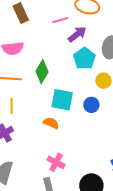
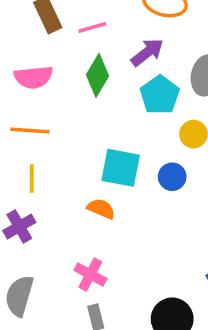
pink line: (60, 20) -> (92, 27), moved
green diamond: (42, 72) -> (98, 75), moved
pink cross: (56, 162) -> (90, 274), moved

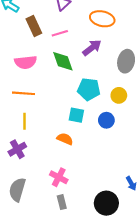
green diamond: (98, 75) -> (63, 61), turned -50
cyan pentagon: (160, 95) -> (89, 89), moved, turned -30
cyan square: (121, 168) -> (76, 115), size x0.7

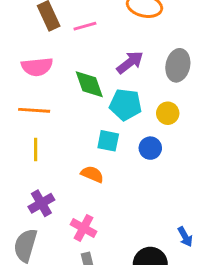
purple arrow: (92, 48) -> (130, 62), moved
green diamond: (63, 61) -> (89, 84), moved
purple cross: (17, 149) -> (41, 203), moved

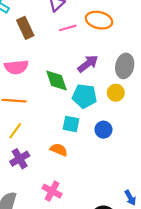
pink line: (85, 26) -> (68, 28), moved
yellow circle: (168, 113) -> (116, 93), moved
yellow line: (36, 150) -> (15, 131), turned 36
purple cross: (41, 203) -> (20, 159), moved

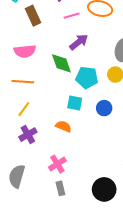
purple arrow: (88, 64) -> (79, 42), moved
pink cross: (52, 191) -> (57, 164), turned 30

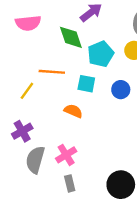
cyan pentagon: (87, 78) -> (101, 54), turned -30
orange line: (23, 82) -> (52, 72), moved
purple cross: (28, 135) -> (22, 131), moved
gray semicircle: (17, 176) -> (35, 160), moved

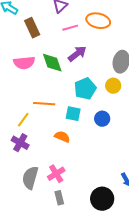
green diamond: (71, 37) -> (52, 63), moved
purple cross: (22, 131) -> (20, 143), moved, turned -30

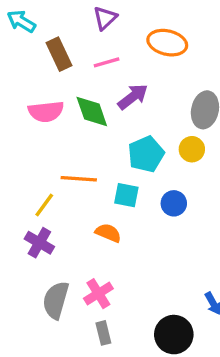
pink line: (70, 28) -> (107, 62), moved

